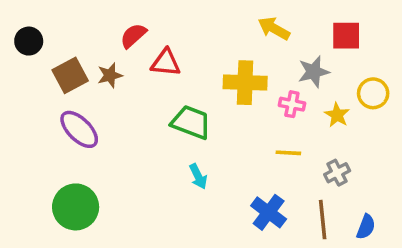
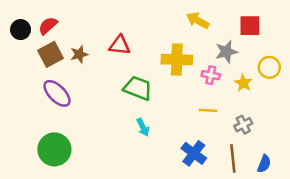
red semicircle: (133, 36) -> (48, 26), moved

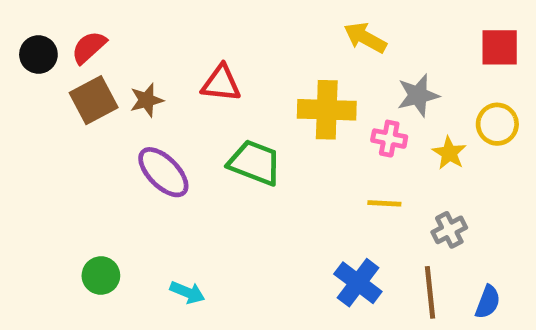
red square: (250, 26) -> (500, 47), moved
purple ellipse: (57, 93) -> (163, 172), moved
cyan arrow: (143, 127) -> (187, 292), moved, turned -42
green circle: (54, 149) -> (101, 276), size x0.6

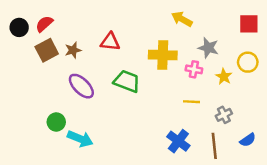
gray star: (418, 95) -> (208, 48), turned 30
green circle: (101, 276) -> (56, 122), moved
cyan arrow: (187, 292) -> (80, 139), moved, size x1.5
blue semicircle: (488, 302) -> (248, 140), moved, turned 35

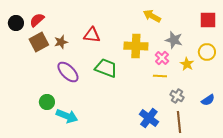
pink cross: (194, 69) -> (162, 58), turned 32
yellow line: (191, 102) -> (160, 76), moved
gray cross: (224, 115) -> (177, 96), moved, turned -32
blue semicircle: (248, 140) -> (208, 100), moved

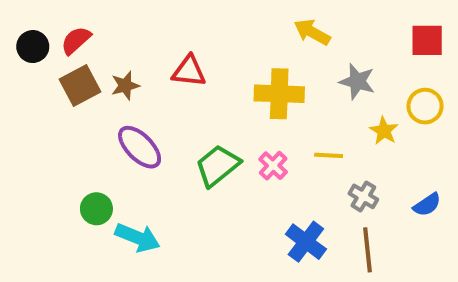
pink cross: (162, 58) -> (273, 166), moved
green trapezoid: (106, 68) -> (218, 166), moved, turned -60

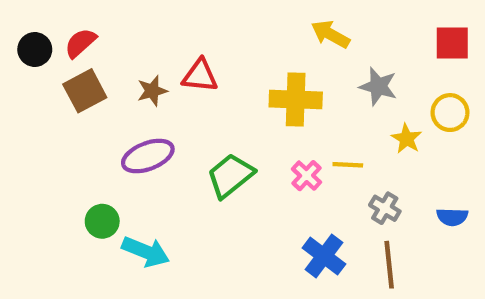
brown star: (125, 86) -> (152, 91), moved
purple ellipse: (140, 147) -> (148, 156), turned -66
pink cross: (273, 166) -> (307, 176), moved
blue semicircle: (427, 205) -> (452, 217), turned 36

